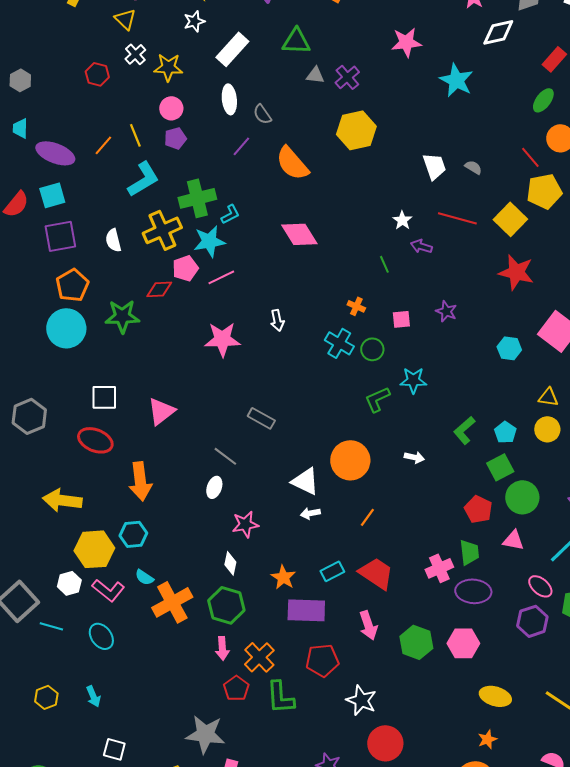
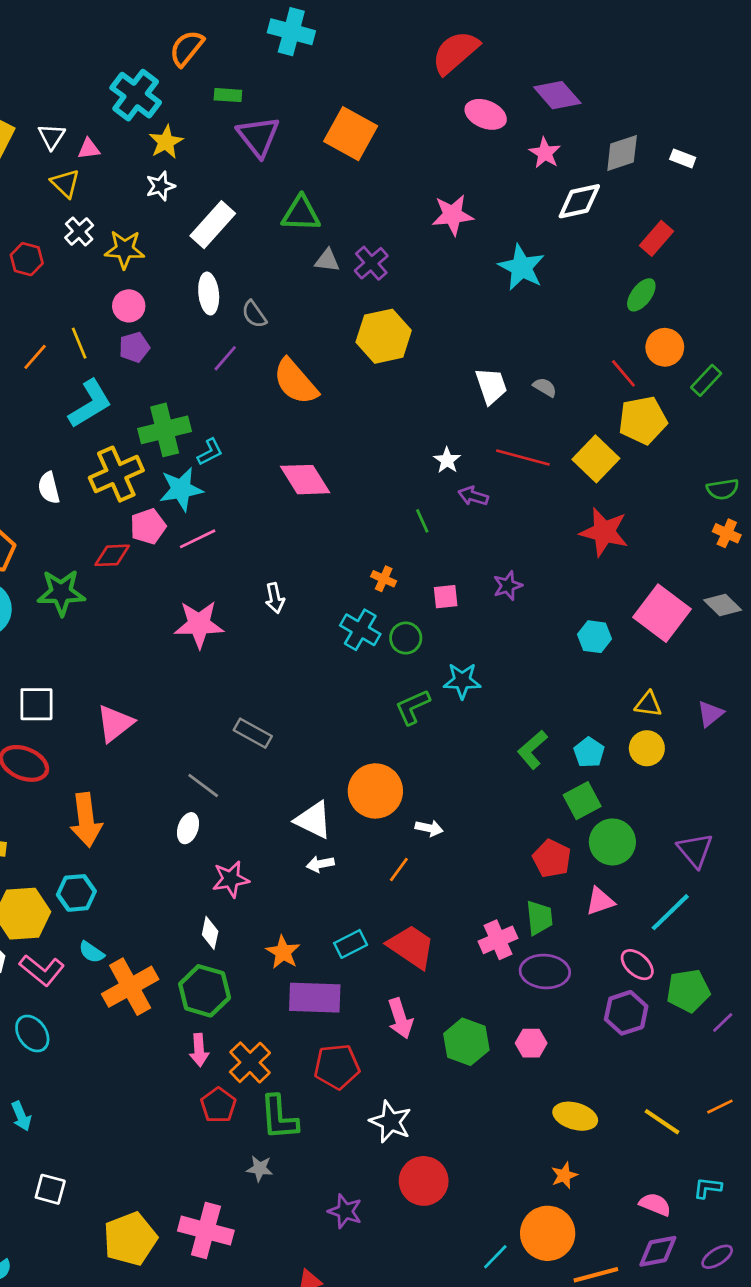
purple star: (446, 311) -> (508, 586), turned 30
white arrow: (414, 457) -> (429, 828), moved
pink triangle: (513, 540) -> (600, 901), turned -30
pink hexagon: (463, 643) -> (531, 1043), size x0.7
gray star: (205, 734) -> (260, 1169), moved, size x0.5

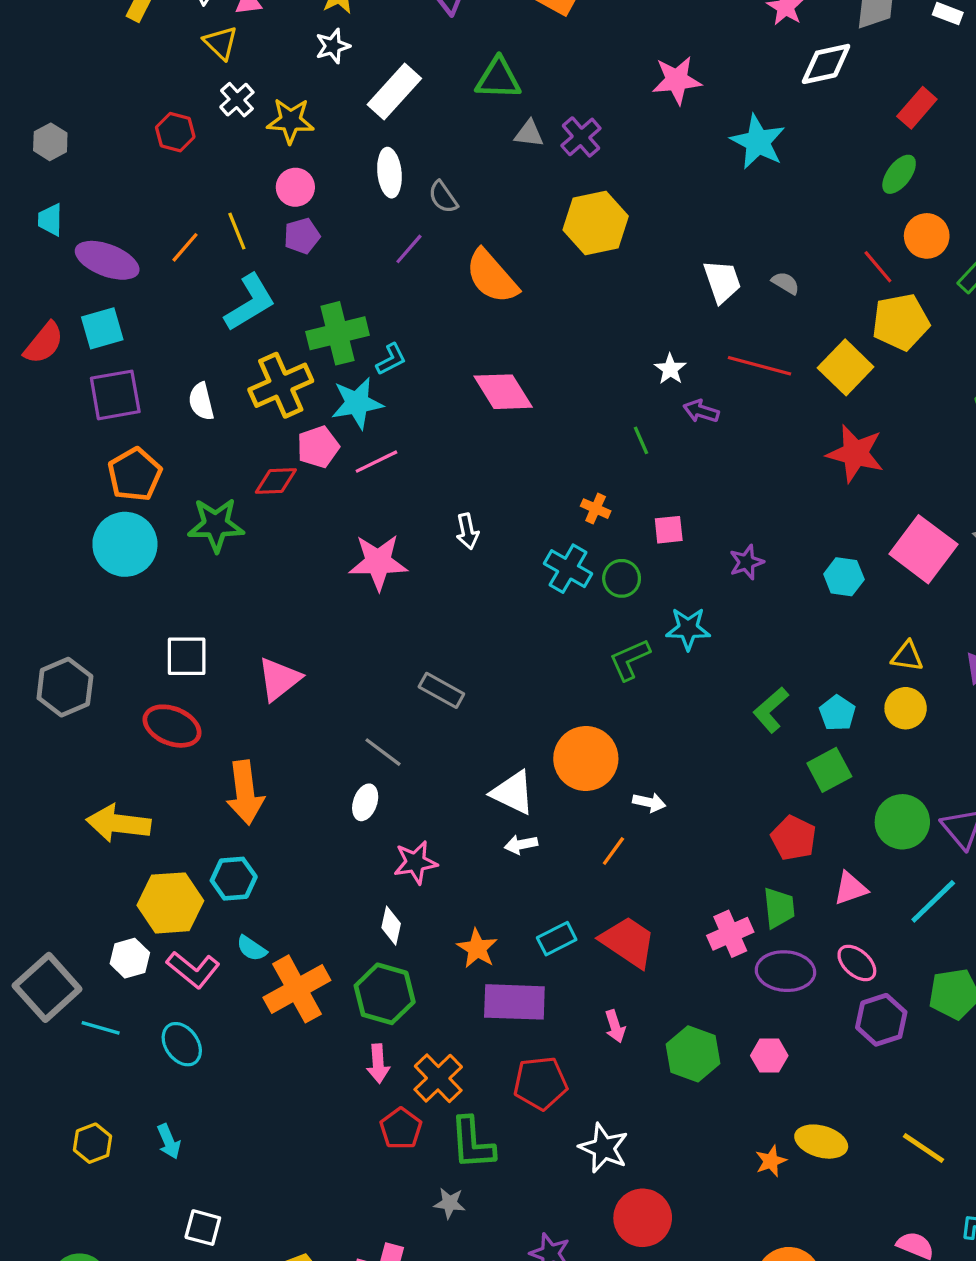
purple star: (508, 586) -> (747, 562), moved
green circle: (612, 842) -> (902, 822), moved
pink ellipse: (637, 965) -> (857, 963), moved
pink arrow: (400, 1018) -> (615, 1026), size x0.7
orange star: (564, 1175) -> (771, 1161), moved

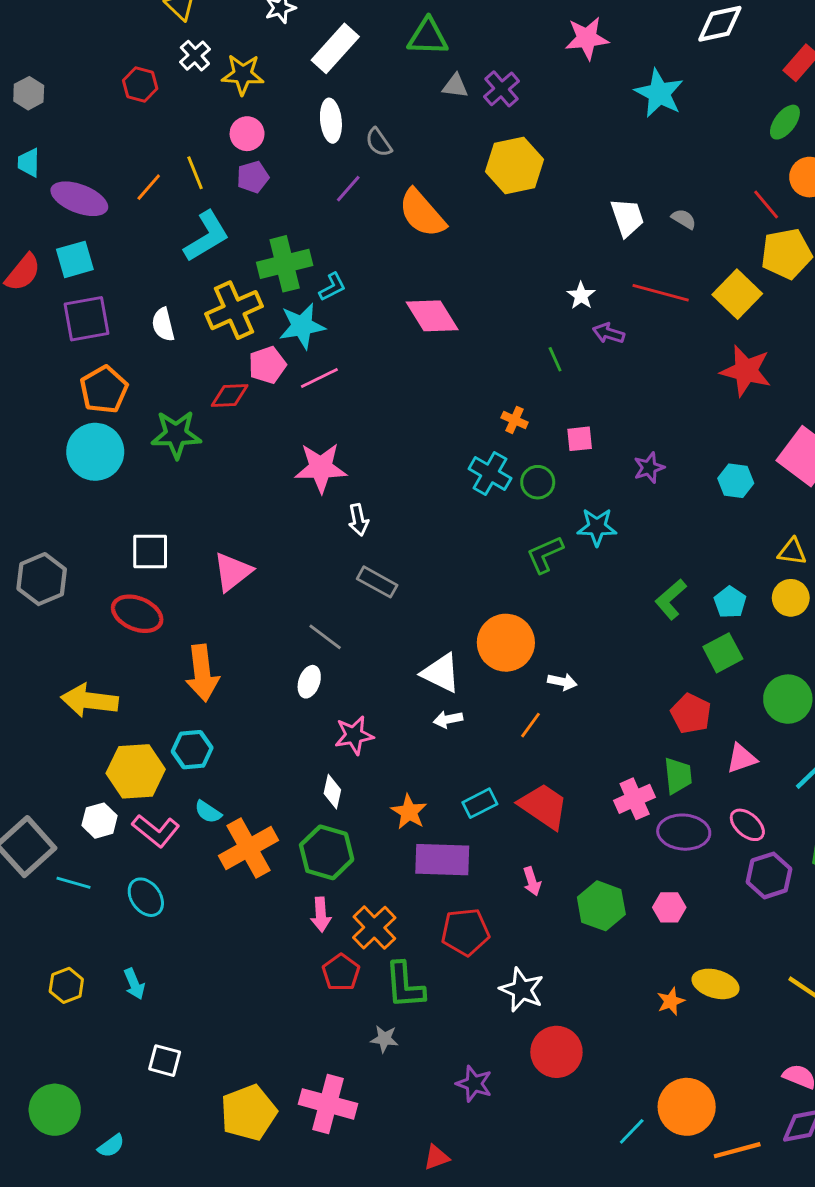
white arrow: (467, 531) -> (358, 520), moved

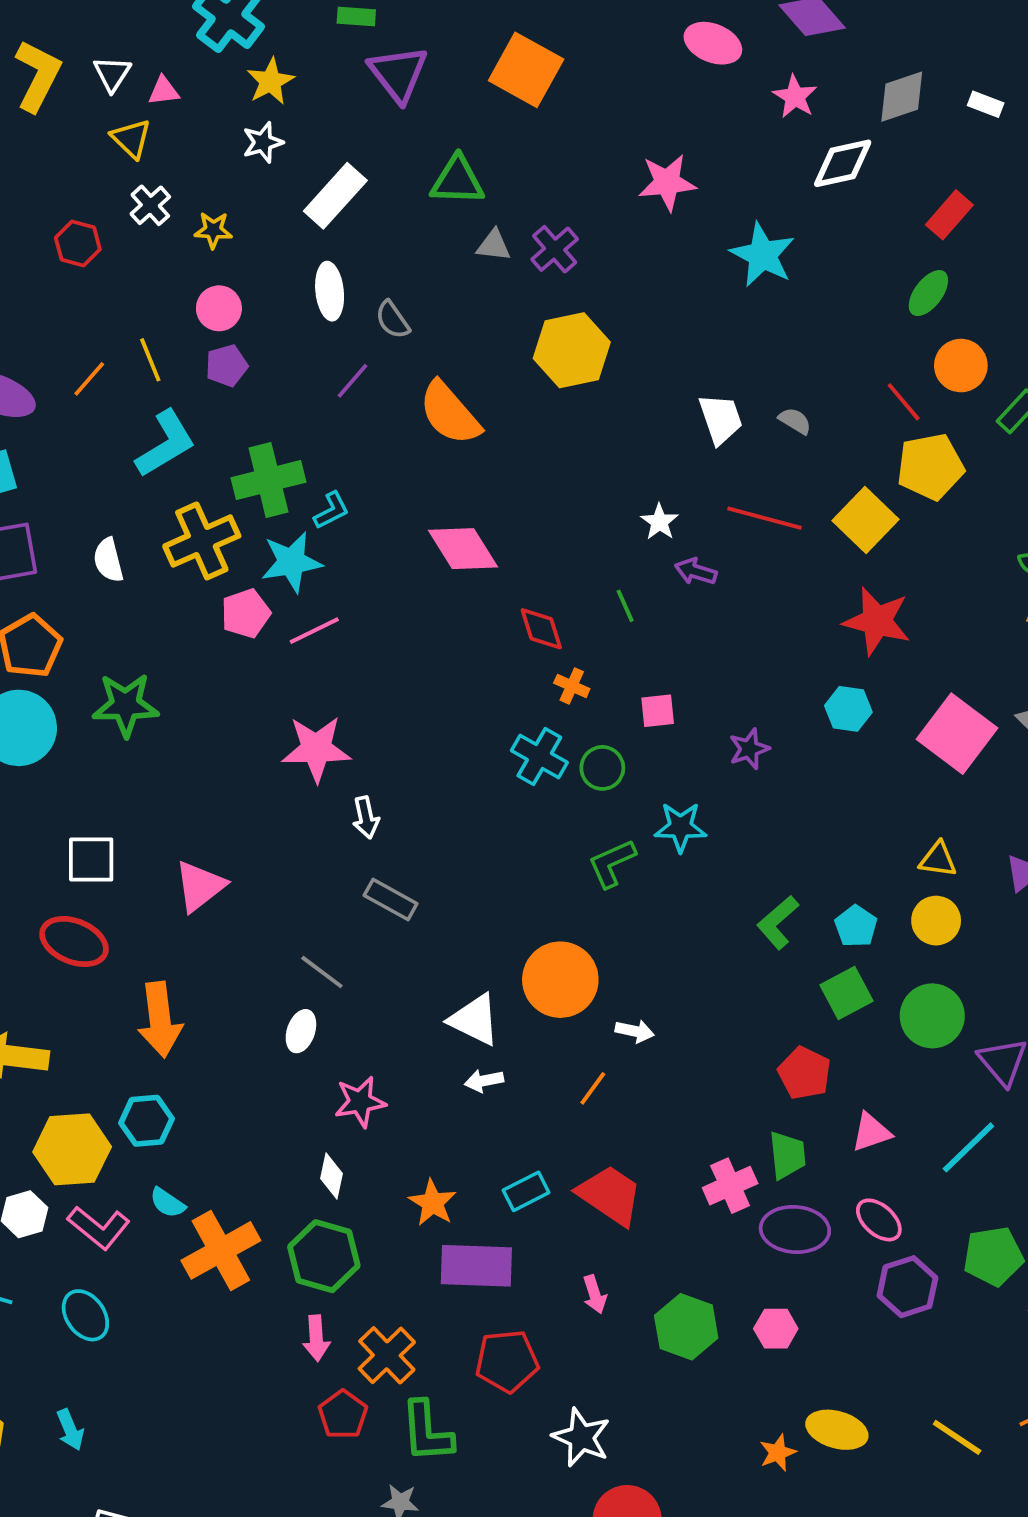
yellow star: (243, 74) -> (213, 230), size x0.7
red diamond: (230, 395) -> (541, 629), moved, turned 75
cyan hexagon: (736, 481) -> (848, 709), moved
green circle: (788, 699) -> (932, 1016), moved

